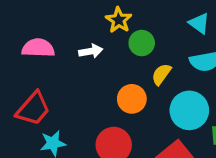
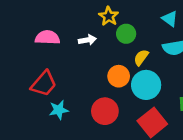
cyan circle: (189, 110) -> (146, 85), moved

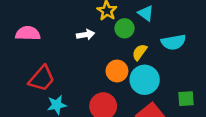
cyan triangle: (170, 19) -> (146, 13), moved
pink semicircle: (47, 37) -> (28, 33), moved

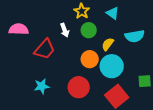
green circle: (125, 28) -> (89, 30), moved
white arrow: (86, 35) -> (65, 30), turned 80
red trapezoid: (42, 79) -> (45, 49), moved

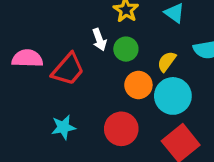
pink semicircle: (19, 29) -> (27, 58), moved
green circle: (89, 30) -> (126, 49), moved

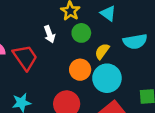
green circle: (126, 49) -> (81, 33), moved
red trapezoid: (68, 69) -> (25, 57), turned -76

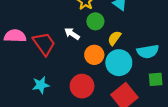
white arrow: (50, 34) -> (72, 34), moved, turned 144
cyan semicircle: (135, 42) -> (148, 51), moved

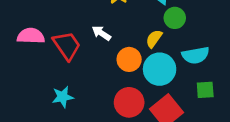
green circle: (95, 21) -> (175, 18), moved
red circle: (82, 86) -> (129, 102), moved

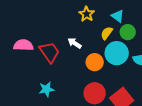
yellow semicircle: (154, 39) -> (107, 33), moved
cyan circle: (160, 69) -> (117, 53), moved

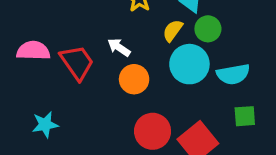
orange circle: (95, 62) -> (134, 79), moved
cyan star: (46, 89) -> (45, 125), moved

